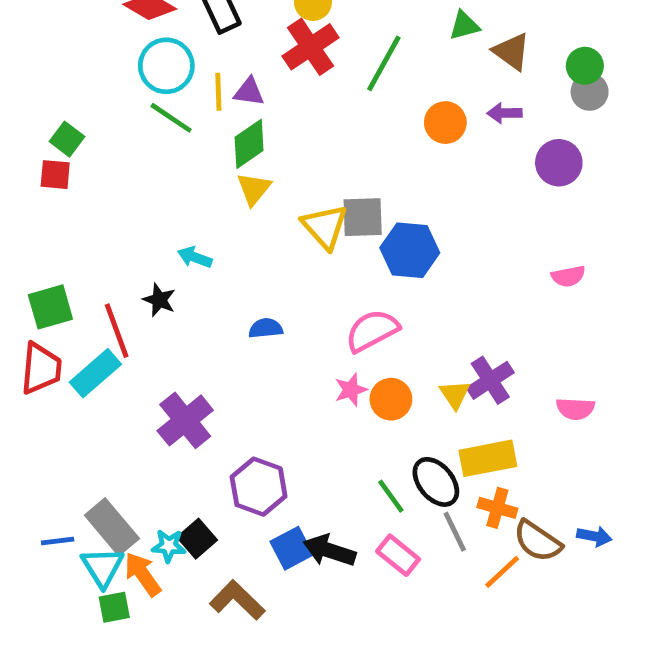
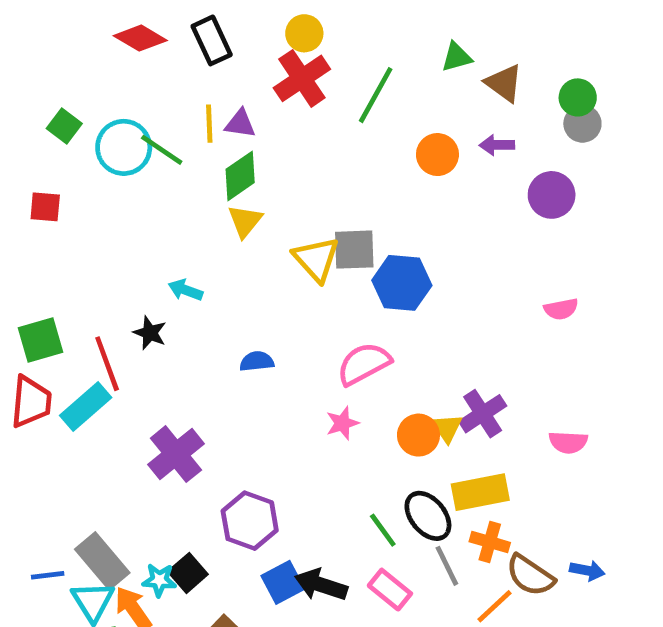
cyan circle: (166, 66) -> (124, 147), moved
green square: (67, 139) -> (64, 126), moved
orange circle: (391, 399) -> (418, 435), moved

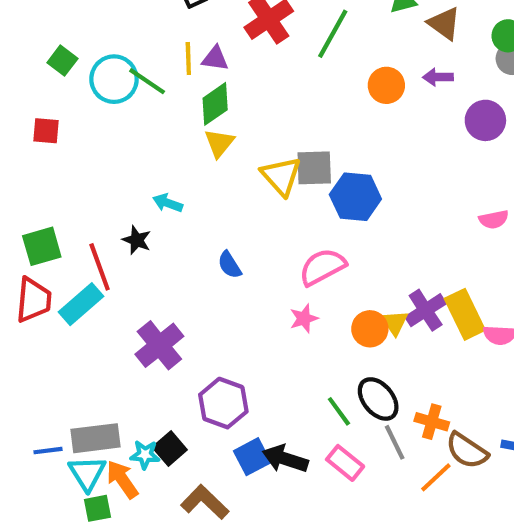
blue semicircle: (257, 361) -> (230, 265), turned -116
yellow rectangle: (480, 492) -> (465, 314), moved, turned 75
gray rectangle: (102, 561) -> (95, 438), turned -57

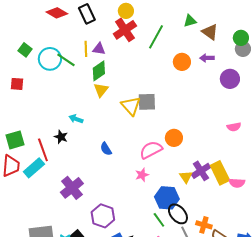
blue hexagon: (355, 197) -> (167, 198), moved
orange circle: (370, 329) -> (174, 138), moved

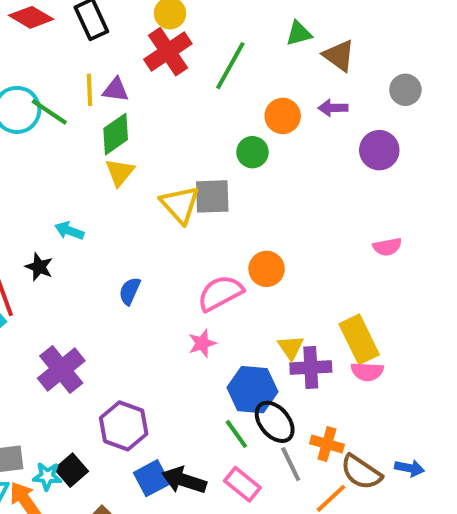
green circle: (241, 38) -> (252, 152), moved
blue semicircle: (106, 149) -> (130, 291), turned 56
purple cross: (201, 171) -> (311, 368), moved, turned 30
pink semicircle: (237, 183) -> (367, 372), moved

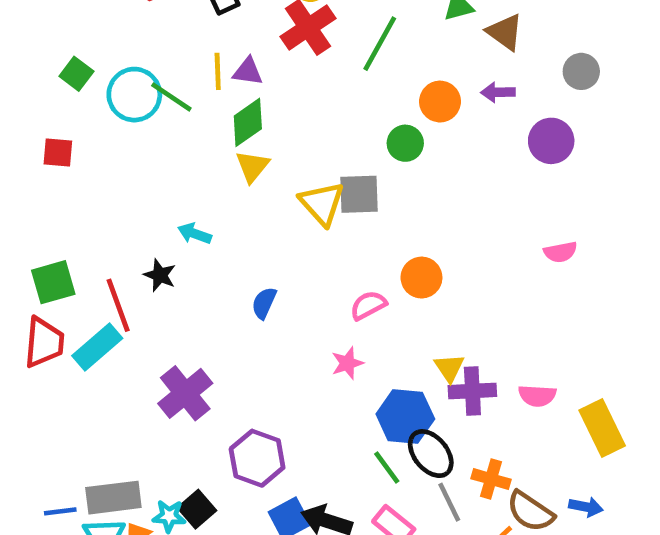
pink semicircle: (220, 293) -> (368, 305), size x0.7
yellow rectangle: (359, 339) -> (602, 428), moved

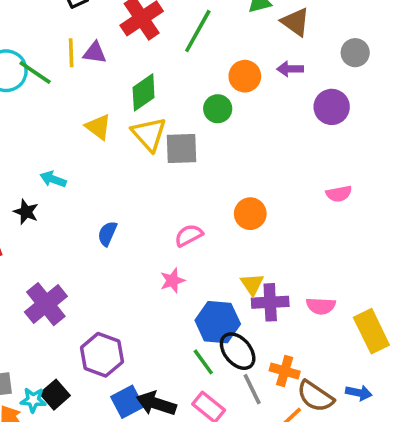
green diamond: (248, 122) -> (144, 92), moved
yellow triangle: (252, 166) -> (98, 127), turned -32
yellow triangle: (322, 203) -> (149, 134), moved
orange circle: (421, 278) -> (250, 214), moved

